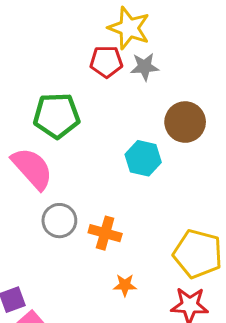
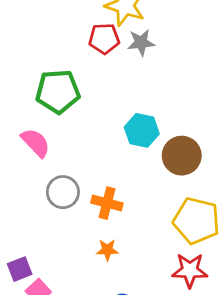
brown circle: (185, 122) -> (182, 156), moved
pink semicircle: (32, 168) -> (36, 143), size x0.7
orange star: (125, 285) -> (107, 250), moved

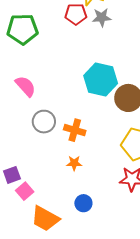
green pentagon: (58, 91) -> (22, 29), moved
cyan hexagon: (142, 130) -> (101, 79), size x1.4

